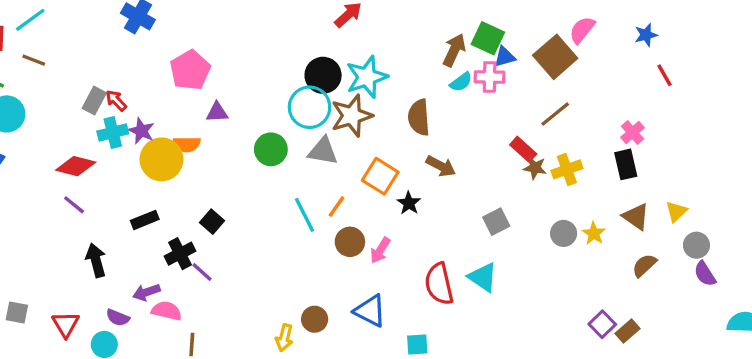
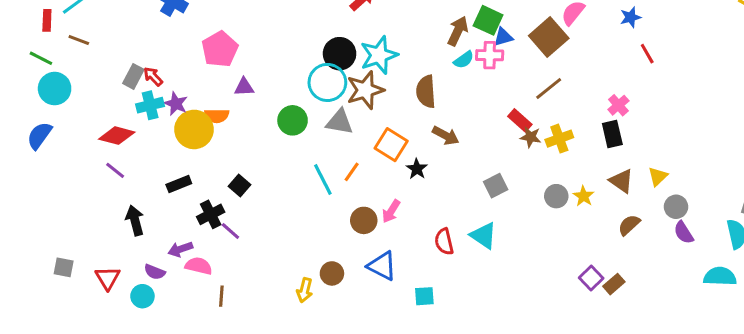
brown circle: (350, 242) -> (364, 220), moved
red semicircle: (439, 284) -> (444, 242), size x0.7

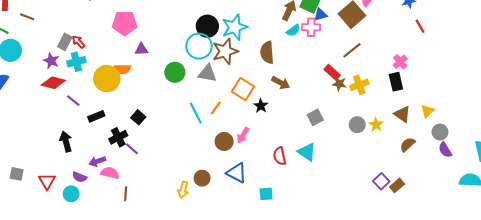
pink pentagon: (220, 49) -> (125, 23), turned 30
purple star: (176, 104) -> (51, 61), moved
purple line: (115, 170) -> (73, 101), moved

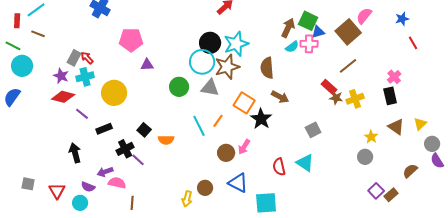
orange semicircle: (122, 69) -> (166, 140), moved
black star: (261, 106) -> (261, 119), size x1.5
gray circle: (357, 125) -> (365, 157), moved
brown semicircle: (407, 145) -> (410, 171), moved
cyan square: (266, 194) -> (266, 203), size x1.6

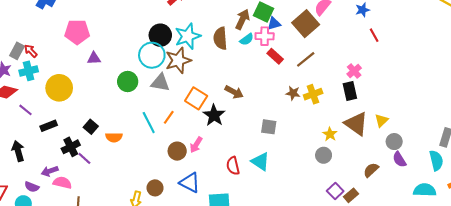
brown semicircle: (267, 68) -> (220, 38), moved
red rectangle: (329, 87) -> (275, 56), moved
brown triangle: (396, 127) -> (356, 124), size x1.4
gray square: (313, 130) -> (269, 127), turned 35

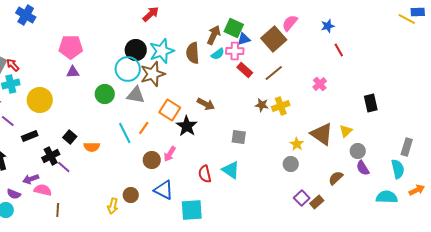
pink pentagon: (77, 32) -> (71, 47), moved
black rectangle: (350, 91) -> (371, 103), moved

